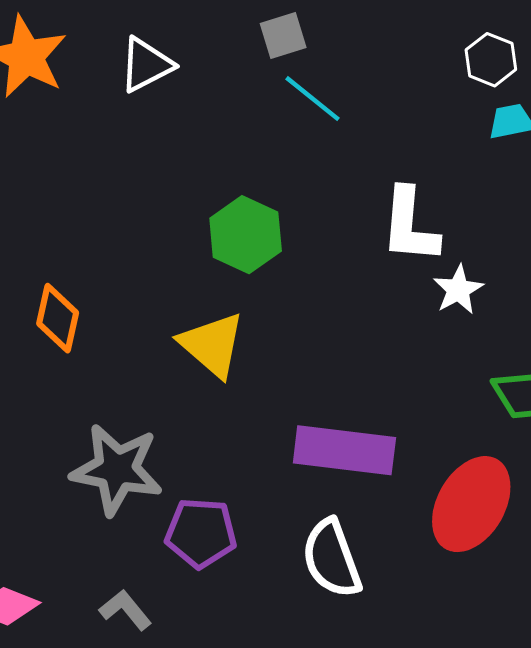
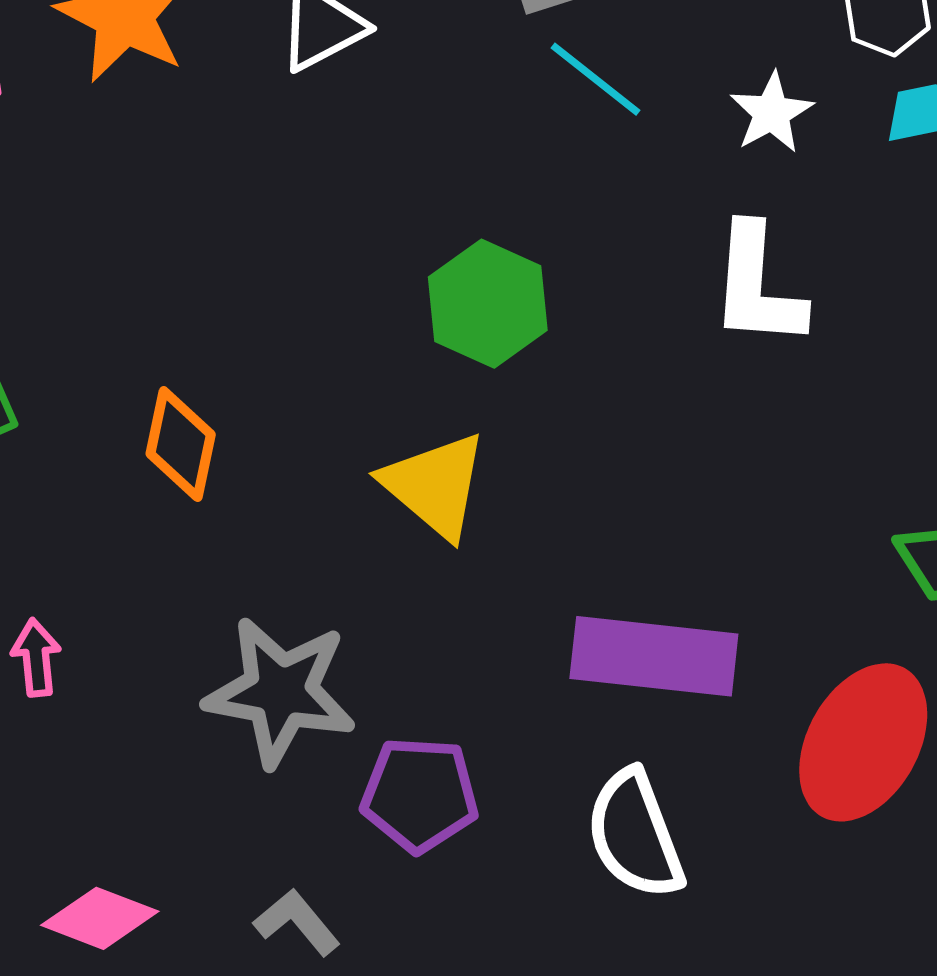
white star: (458, 290) -> (772, 113), moved

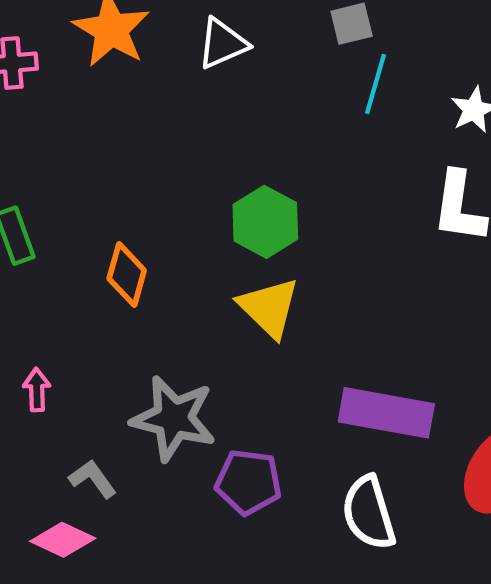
cyan line: (595, 79) -> (376, 84), turned 64
green hexagon: (488, 304) -> (265, 222), moved
gray L-shape: (297, 922) -> (93, 479), moved

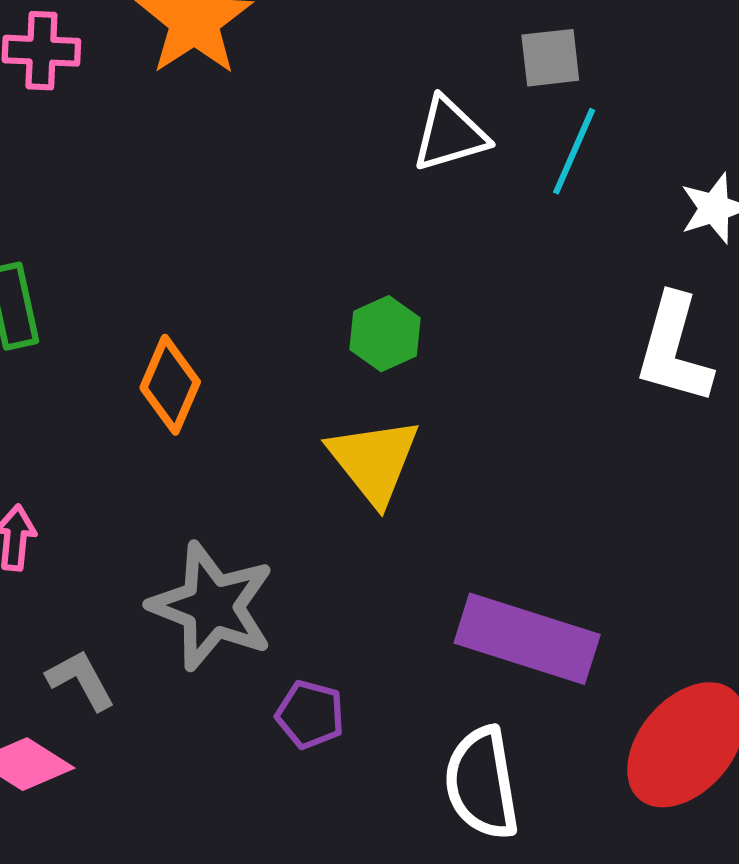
white triangle: (223, 44) -> (450, 134), moved
green hexagon: (265, 222) -> (385, 334), size x0.7
purple pentagon: (248, 482) -> (310, 715), size x0.7

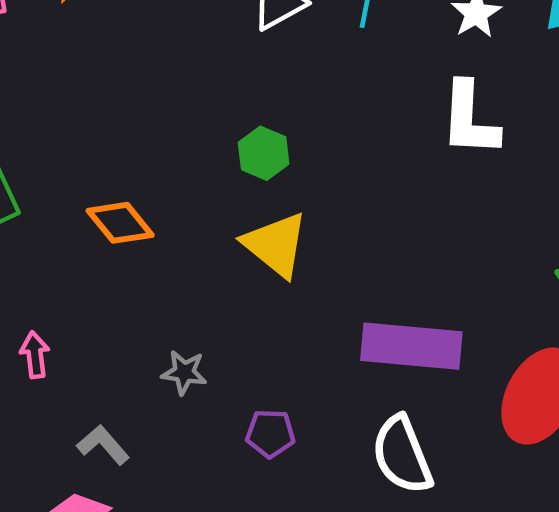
orange diamond: (170, 385) -> (120, 223), turned -50
gray star: (212, 606) -> (184, 372), size x0.5

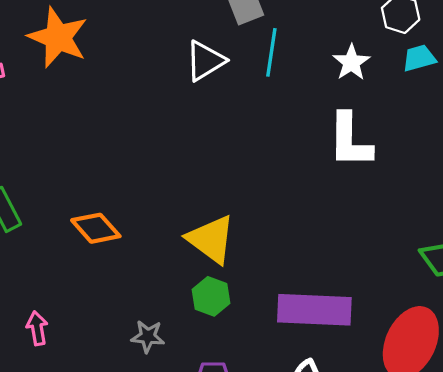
green hexagon: (264, 153) -> (211, 296), moved

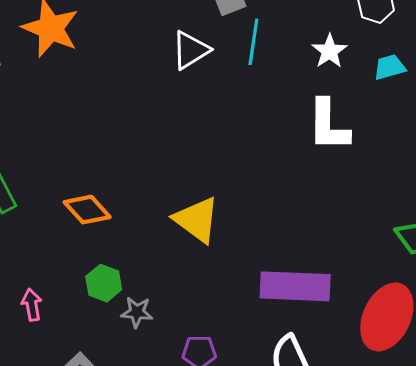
cyan trapezoid: (419, 58) -> (390, 67), moved
green hexagon: (211, 296) -> (104, 283), moved

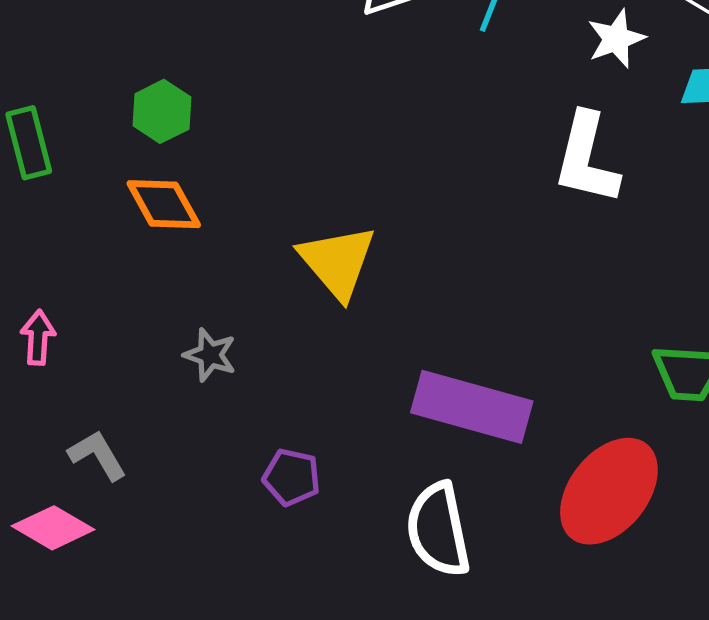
green hexagon: (104, 283) -> (162, 111), moved
gray star: (137, 312) -> (210, 355), moved

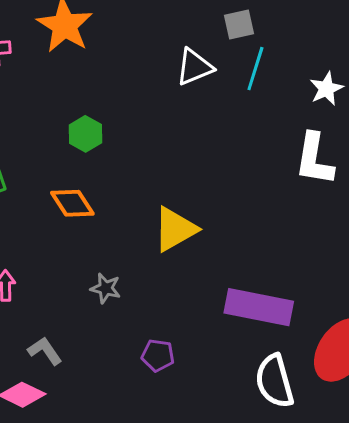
green hexagon: (162, 111) -> (85, 134), moved
yellow triangle: (337, 262) -> (175, 229), turned 45
white semicircle: (438, 530) -> (275, 381), moved

